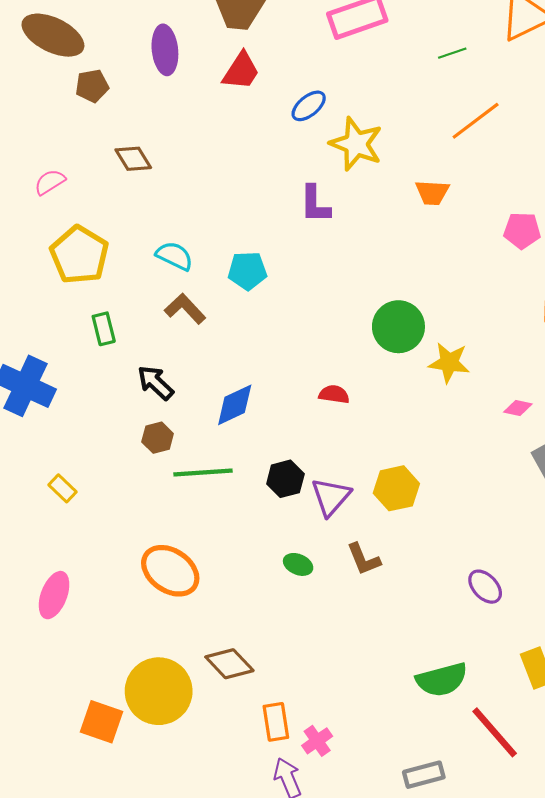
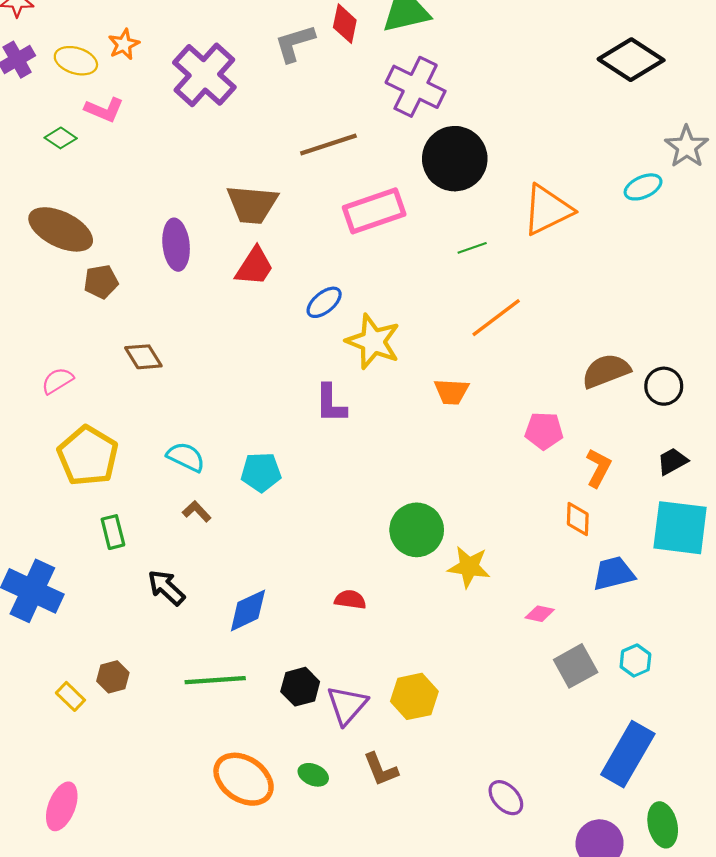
brown L-shape: (185, 309) -> (197, 511), size x0.7
brown hexagon: (158, 438) -> (113, 677), moved
orange ellipse: (170, 571) -> (244, 779), moved

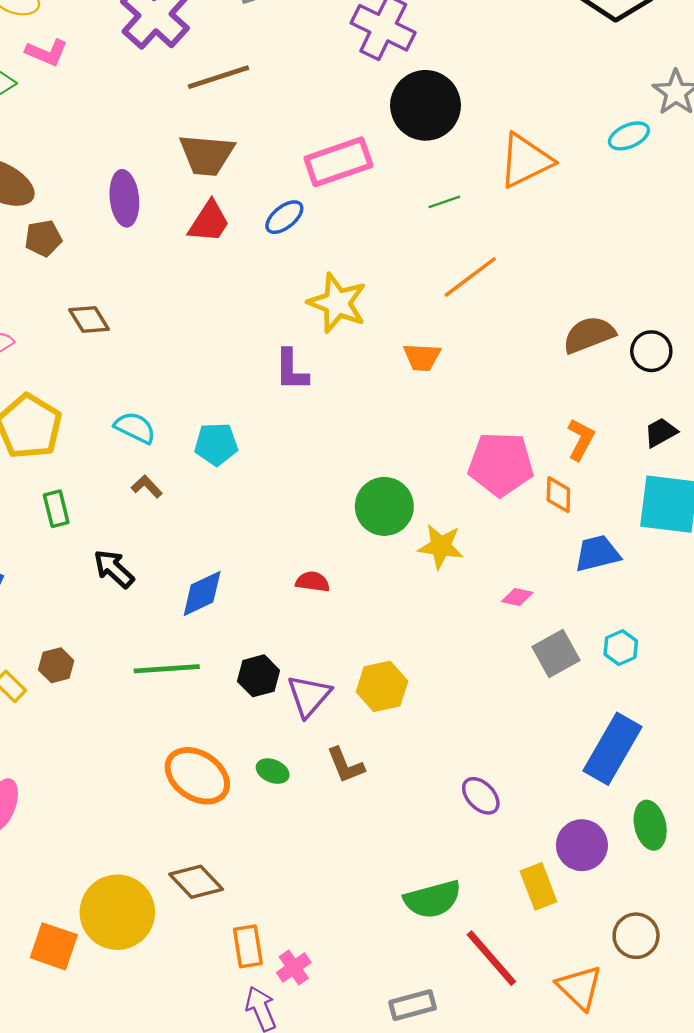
brown line: (328, 145) -> (218, 77), moved
blue ellipse: (324, 302) -> (284, 217), moved
pink pentagon: (544, 431) -> (501, 464), moved, size x1.6

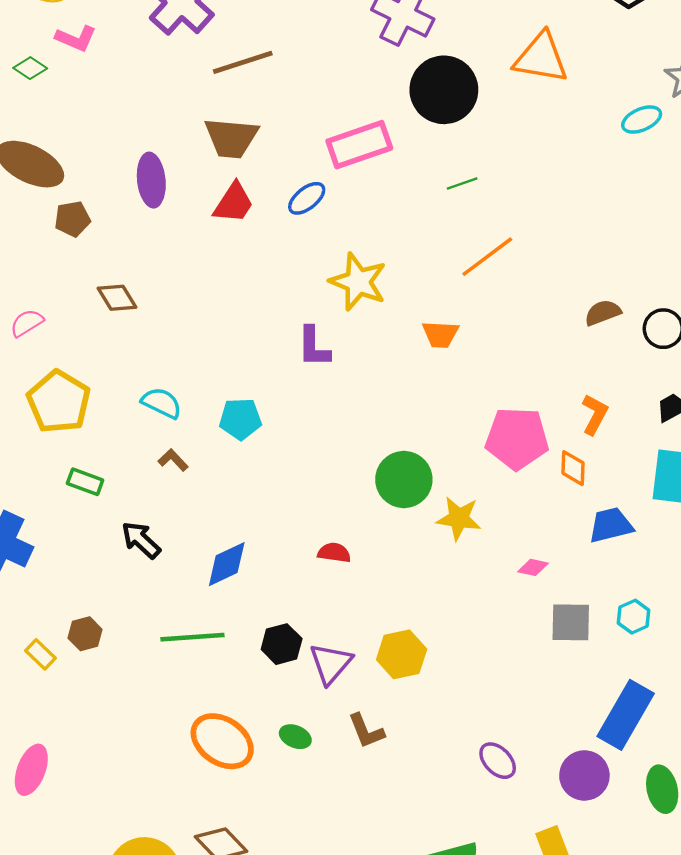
orange triangle: (525, 161) -> (541, 58), moved, turned 36
brown semicircle: (589, 335) -> (603, 313), size x0.7
green rectangle: (56, 509) -> (85, 482), turned -56
gray square: (556, 653) -> (571, 622), turned 30
purple circle: (582, 845) -> (584, 775), moved

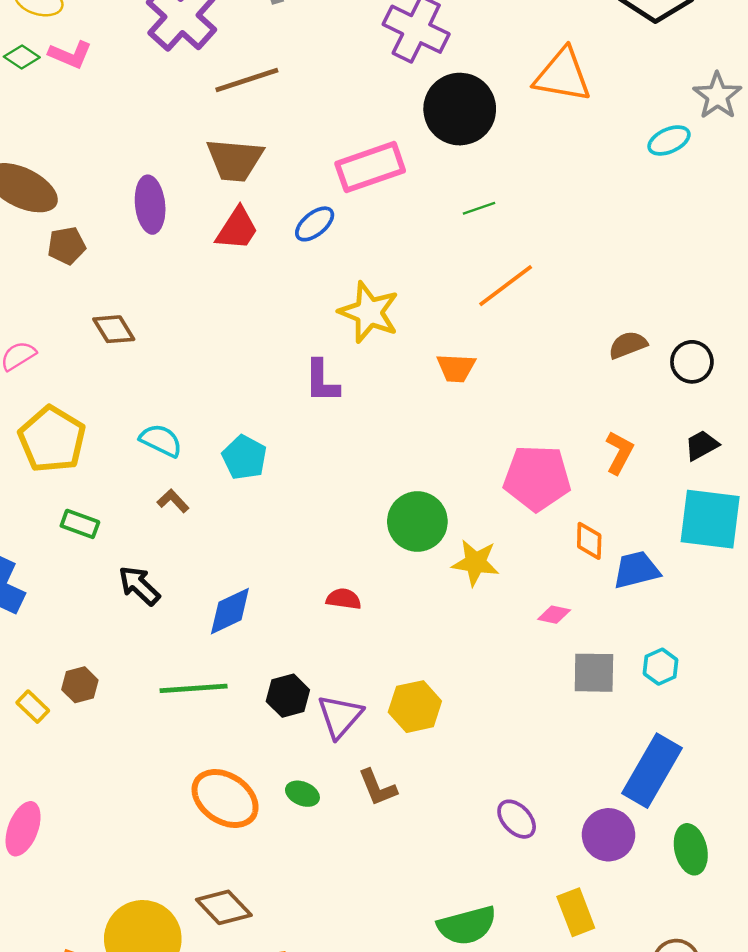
green diamond: (30, 68) -> (22, 57), moved
cyan pentagon: (240, 419) -> (244, 457), turned 30
orange diamond: (573, 468) -> (589, 541), moved

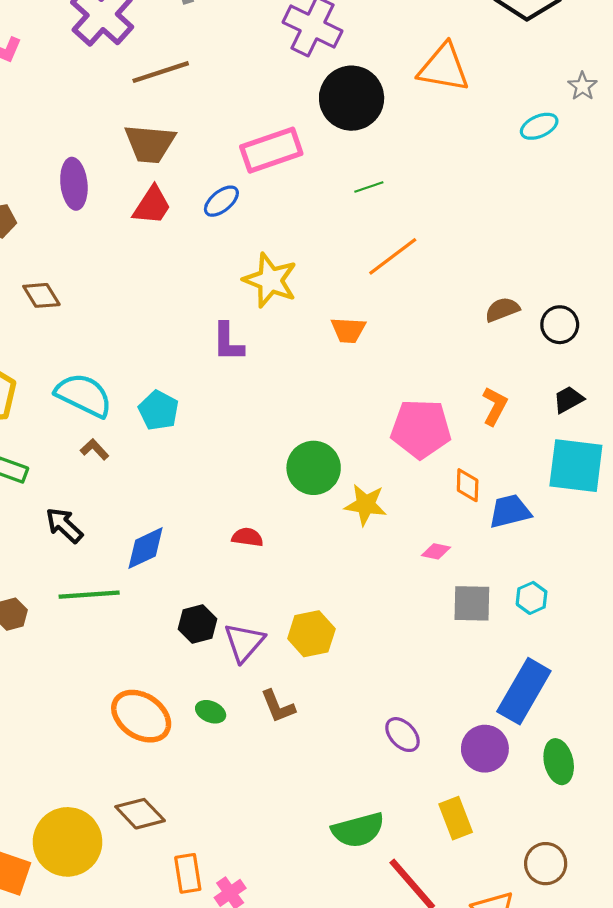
gray star: (717, 96) -> (582, 86), size x0.7
cyan semicircle: (161, 440) -> (84, 395), size x1.5
green line: (194, 688) -> (89, 595), moved

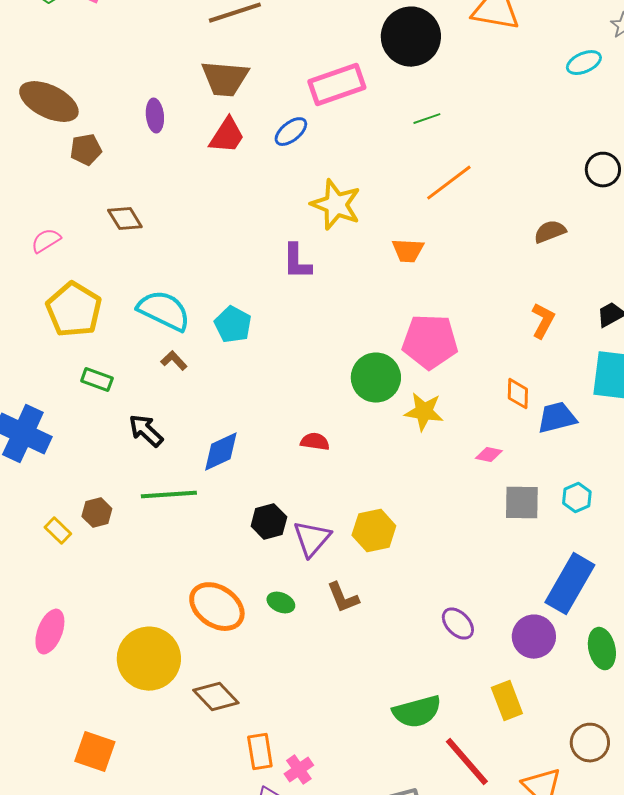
purple ellipse: (74, 184) -> (155, 116), size x0.7
black circle: (560, 325) -> (603, 170), moved
pink pentagon: (421, 429) -> (430, 342), moved
yellow circle: (67, 842) -> (149, 659), moved

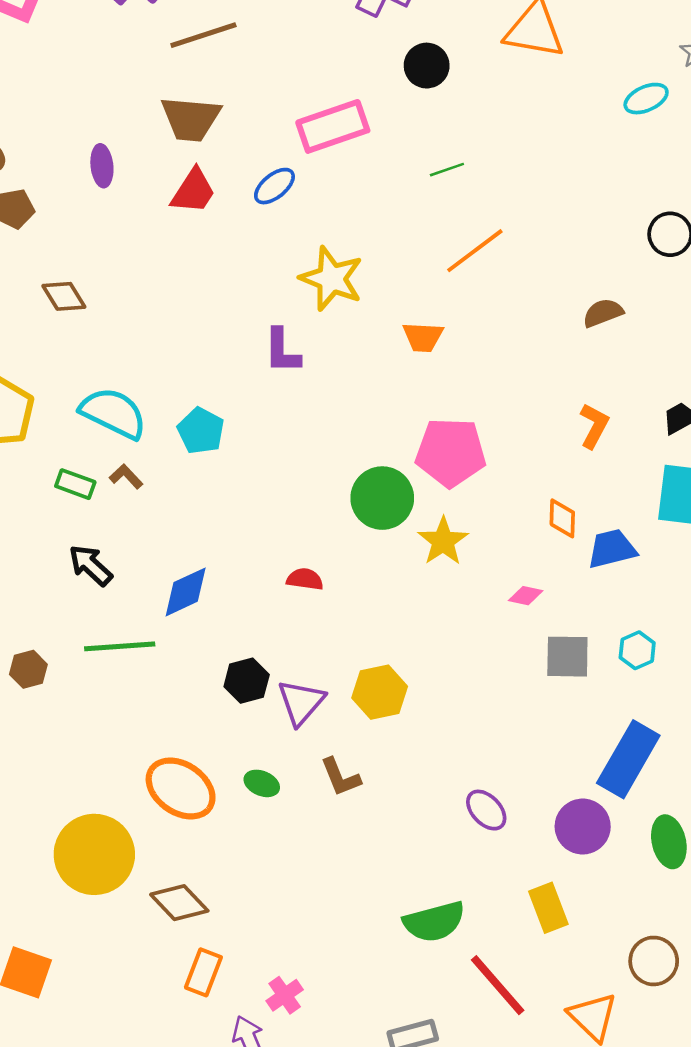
black circle: (411, 37) -> (427, 66), size x0.6
green rectangle: (97, 380) -> (75, 484), moved
yellow star: (424, 412) -> (443, 541), turned 30
orange rectangle: (260, 752) -> (203, 972), moved, turned 30

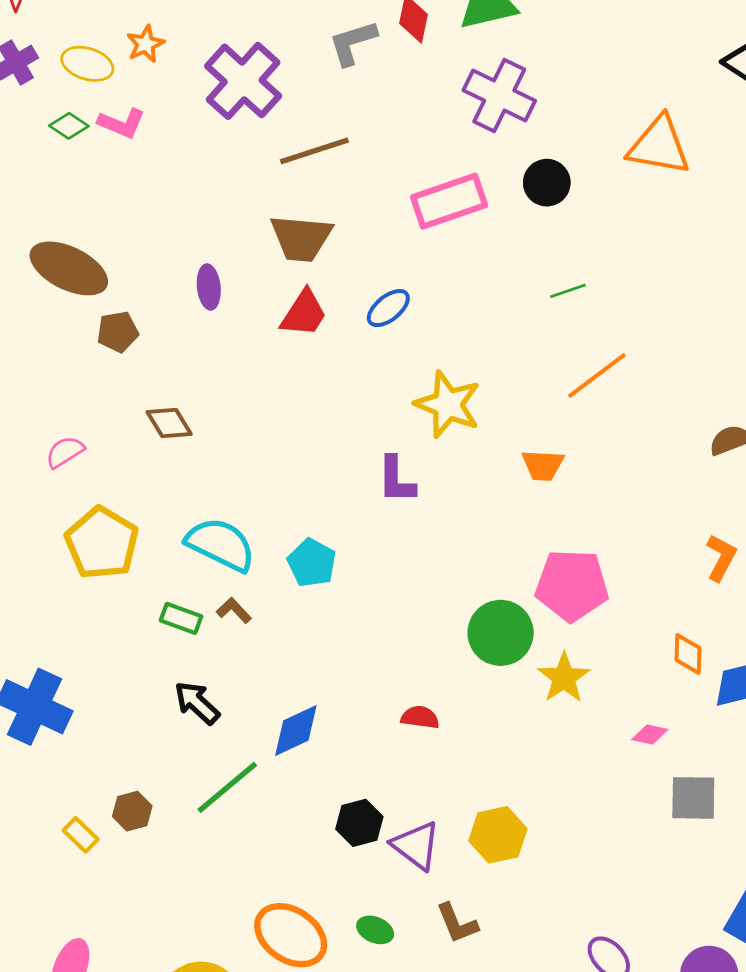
pink rectangle: (333, 126) -> (449, 201), moved
green line: (120, 646) -> (227, 787), turned -36
purple triangle: (301, 702) -> (416, 845), turned -34

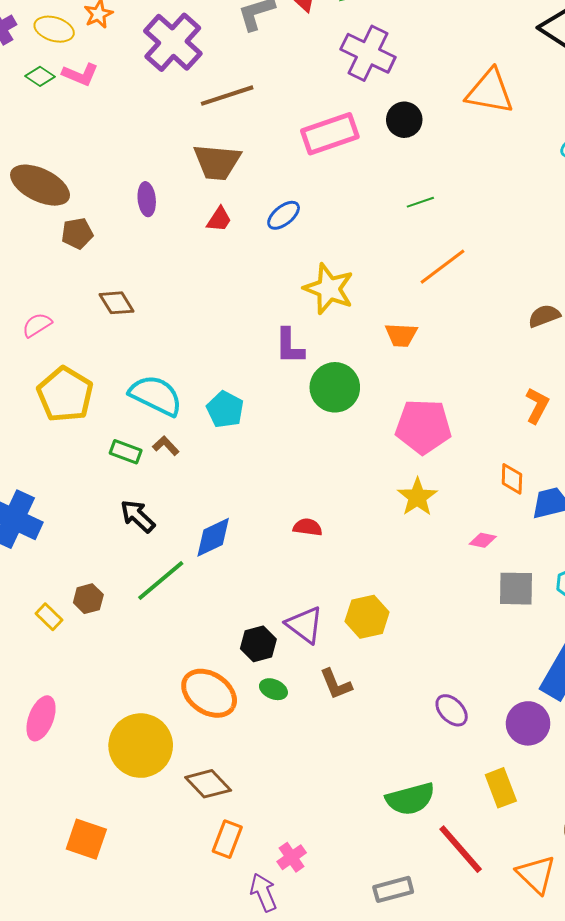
red trapezoid: (304, 313) -> (219, 219), size x0.7
green circle: (501, 633) -> (335, 387), moved
black hexagon: (359, 823) -> (258, 644), moved

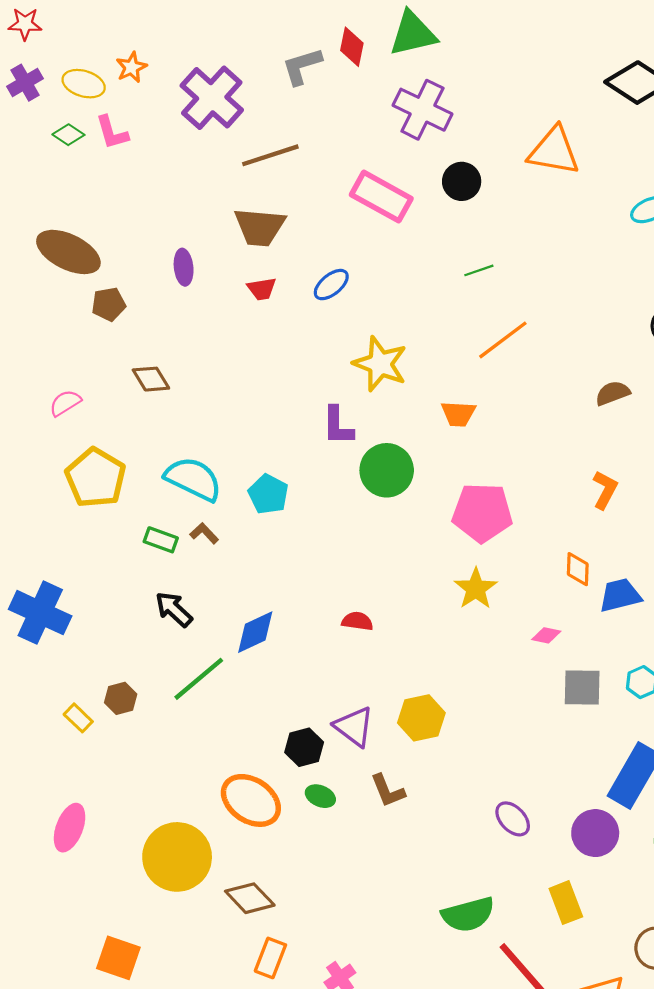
pink L-shape: (80, 74) -> (112, 133), turned 51
pink rectangle: (330, 134) -> (381, 197), turned 48
red trapezoid: (219, 219) -> (262, 289), turned 48

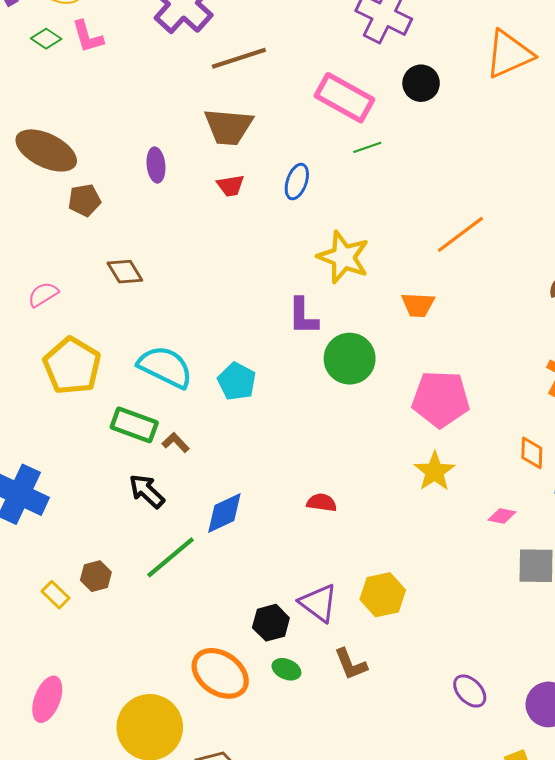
orange triangle: (554, 151) -> (509, 54), turned -34
green line: (479, 270) -> (367, 147), moved
blue ellipse: (331, 285) -> (297, 182), turned -32
brown L-shape: (204, 533) -> (176, 442), moved
green rectangle: (161, 540) -> (134, 425), size x1.4

